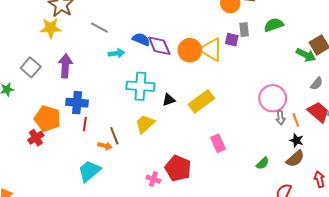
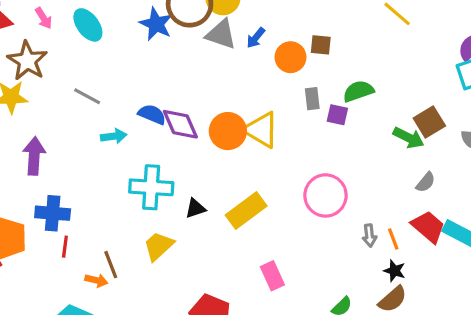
purple square: (232, 40) -> (337, 115), moved
pink circle: (273, 98) -> (326, 195), moved

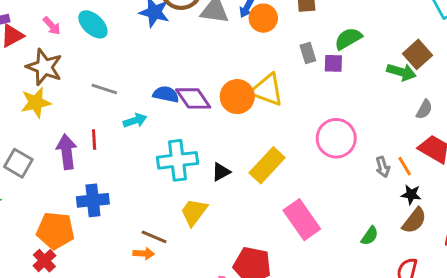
orange circle: (290, 57) -> (263, 18), moved
red line: (65, 247) -> (94, 140), moved
brown line: (111, 265) -> (154, 237), turned -35
pink rectangle: (272, 276) -> (302, 220), size x1.5

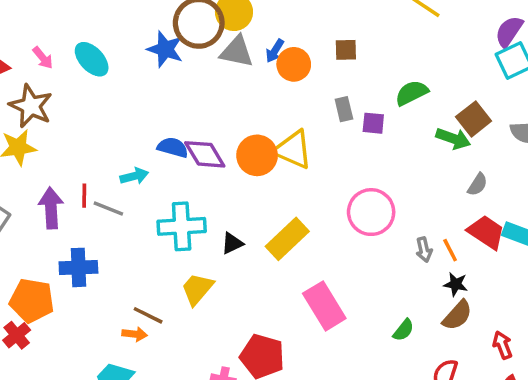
green semicircle: (348, 39) -> (412, 93), moved
gray line: (104, 89) -> (108, 209), moved

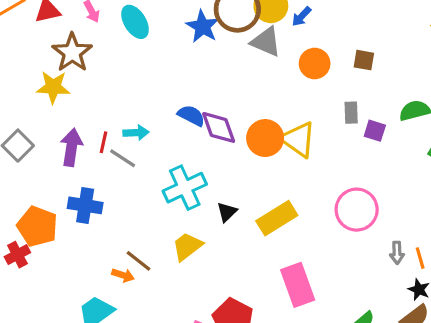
blue arrow: (275, 51) -> (301, 16), moved
cyan arrow: (134, 176) -> (136, 133), moved
cyan cross: (182, 226) -> (185, 188), turned -33
black triangle: (232, 243) -> (227, 212), turned -30

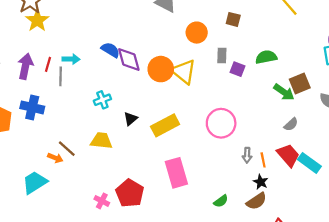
orange circle: (315, 64) -> (197, 33), moved
yellow star: (53, 87) -> (37, 20), moved, turned 30
gray line: (123, 158) -> (61, 76), turned 54
cyan cross: (185, 188) -> (102, 100), size x0.6
yellow trapezoid: (187, 246) -> (101, 141), turned 40

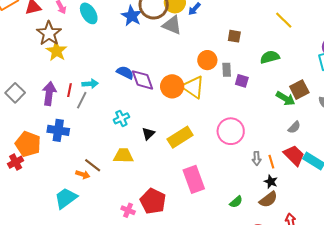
orange circle: (197, 33) -> (207, 60), moved
green semicircle: (266, 57) -> (270, 57), moved
gray line: (61, 76) -> (82, 100), turned 30

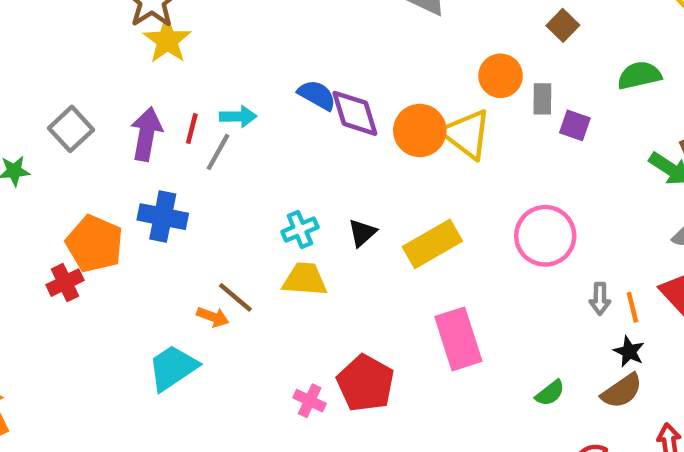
brown square: (234, 36) -> (563, 25), turned 32
cyan cross: (121, 118) -> (300, 229), moved

